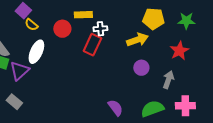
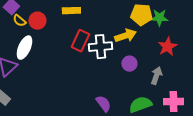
green star: (186, 21) -> (159, 18), moved
red circle: (62, 29) -> (37, 21), moved
white cross: (100, 29) -> (100, 47), moved, size x1.6

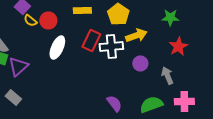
yellow pentagon: (141, 15) -> (118, 14), moved, turned 30
white ellipse: (24, 48) -> (57, 47), moved
gray arrow: (156, 76) -> (167, 75), turned -42

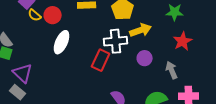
red rectangle: (91, 40) -> (101, 60), moved
purple triangle: (18, 66) -> (23, 73), moved, turned -35

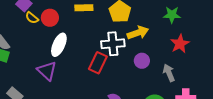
purple triangle: (23, 73) -> (47, 71), moved

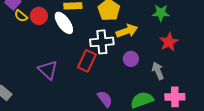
white ellipse: (59, 45) -> (64, 23), moved, turned -60
purple triangle: (47, 71) -> (48, 70), moved

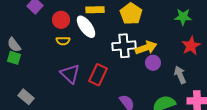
yellow semicircle: (21, 16) -> (63, 41), moved, turned -40
yellow arrow: (127, 31) -> (146, 48), moved
red rectangle: (87, 61) -> (98, 75), moved

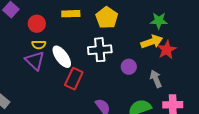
white ellipse: (86, 27) -> (62, 57), moved
yellow arrow: (146, 48) -> (152, 42), moved
purple triangle: (70, 74) -> (35, 61), moved

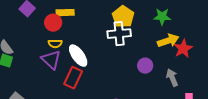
yellow rectangle: (71, 14) -> (65, 13), moved
green star: (159, 21) -> (162, 17), moved
white cross: (100, 50) -> (119, 34), moved
red rectangle: (74, 79) -> (73, 78), moved

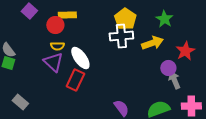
green star: (162, 17) -> (164, 19), turned 30
yellow arrow: (168, 41) -> (152, 43), moved
purple circle: (145, 66) -> (168, 68), moved

